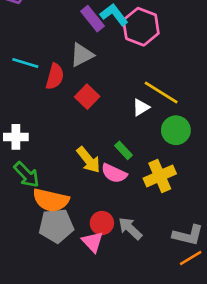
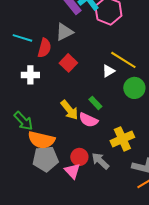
white cross: (16, 137) -> (30, 75), moved
yellow cross: (160, 176) -> (122, 139), moved

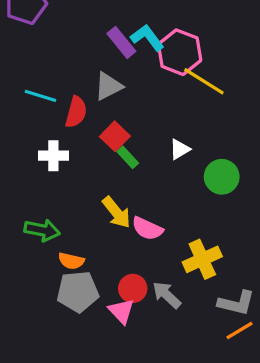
yellow line: (123, 60) -> (204, 81), moved
green rectangle: (95, 103) -> (128, 157), moved
green arrow: (23, 121) -> (42, 230), turned -35
orange semicircle: (41, 140) -> (71, 261), size x0.6

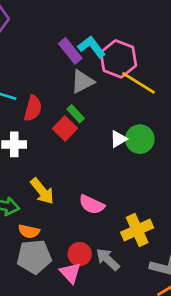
gray triangle: (108, 86) -> (82, 82), moved
green rectangle: (128, 157) -> (76, 114), moved
green circle: (222, 177) -> (140, 139), moved
yellow arrow: (117, 212) -> (42, 191), moved

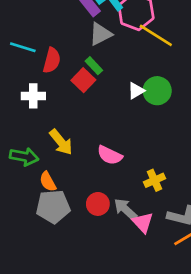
yellow cross: (137, 230) -> (154, 180), size x0.7
orange semicircle: (29, 231) -> (48, 182), turned 48
pink triangle: (70, 273) -> (143, 222), moved

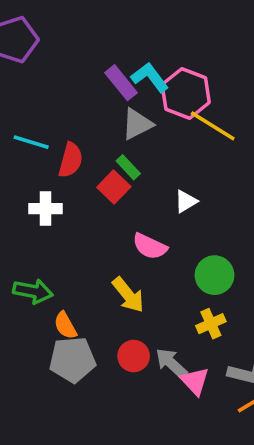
green circle: (157, 91) -> (214, 275), moved
yellow arrow: (61, 142) -> (128, 295), moved
pink semicircle: (110, 155) -> (150, 246), moved

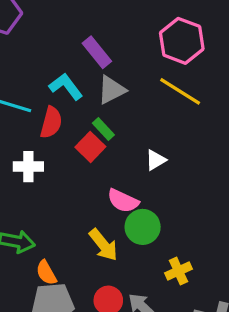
cyan L-shape: (150, 77) -> (66, 87), moved
pink hexagon: (186, 94) -> (182, 41), moved
green circle: (214, 275) -> (143, 227), moved

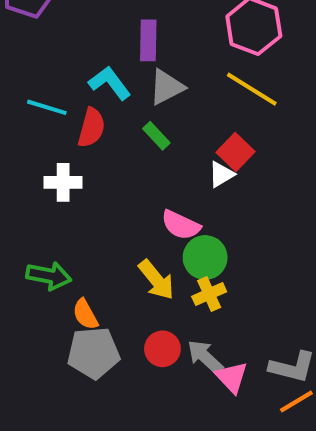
purple rectangle: (97, 52) -> (148, 40), turned 40
red square: (90, 147) -> (236, 152), moved
yellow cross: (178, 271) -> (209, 294), moved

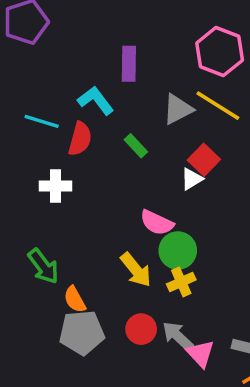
gray triangle: (167, 87) -> (178, 109), moved
green arrow: (49, 276) -> (43, 266), turned 42

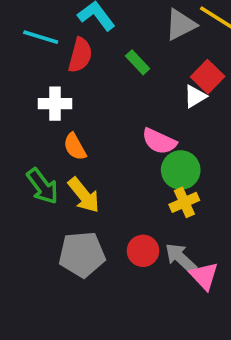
yellow arrow: (136, 270) -> (84, 195), moved
orange semicircle: (75, 299) -> (75, 147), moved

